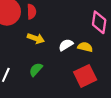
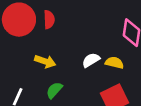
yellow arrow: (36, 38) -> (45, 61), moved

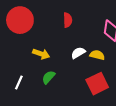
red semicircle: (49, 20) -> (68, 20), moved

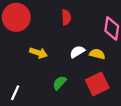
green semicircle: (49, 77) -> (60, 83), moved
white line: (19, 82) -> (15, 93), moved

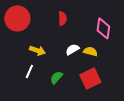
white line: (15, 93) -> (29, 71), moved

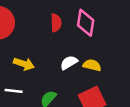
pink diamond: (103, 28) -> (86, 23), moved
white line: (29, 71) -> (14, 91), turned 72

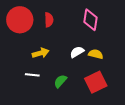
red semicircle: (56, 23) -> (49, 20), moved
yellow arrow: (24, 64) -> (41, 53), turned -35

